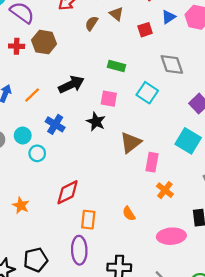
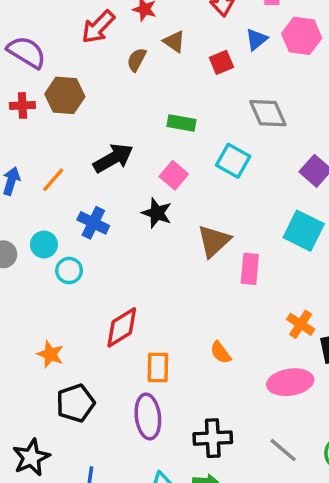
pink square: (109, 99) -> (174, 175), turned 35
orange cross: (165, 190) -> (301, 324), moved
black pentagon: (36, 260) -> (76, 403), moved

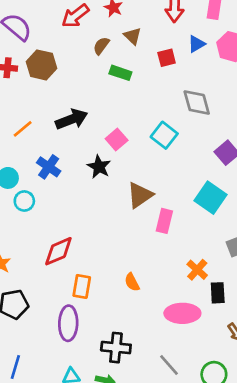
green rectangle: (182, 123) -> (120, 73), moved

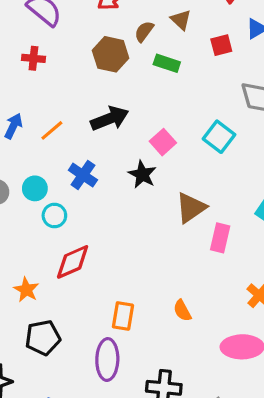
brown hexagon: (41, 65) -> (111, 54), moved
red diamond: (58, 251) -> (73, 262), moved

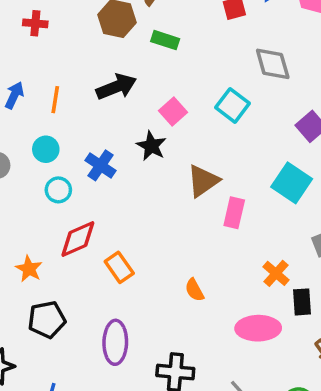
green rectangle: (167, 63) -> (165, 40), moved
orange line: (52, 130) -> (55, 100), turned -40
blue cross: (83, 175) -> (101, 165), moved
cyan circle: (35, 188) -> (46, 149), moved
orange rectangle: (123, 316) -> (119, 267), moved, turned -44

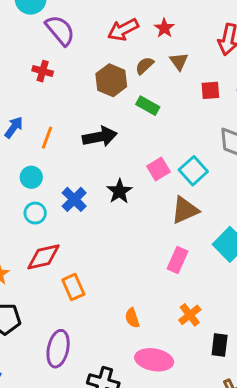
pink square: (173, 111) -> (158, 169), moved
brown triangle: (203, 181) -> (185, 210), moved
orange cross: (276, 273) -> (190, 315), moved
pink ellipse: (258, 328) -> (154, 360), moved

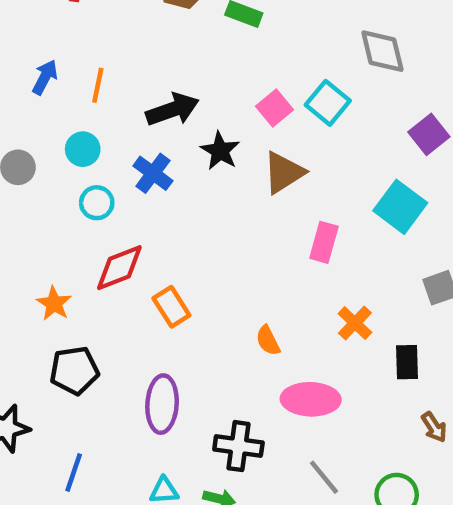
black arrow: (100, 137) -> (172, 110), moved
brown triangle: (185, 210) -> (284, 172), moved

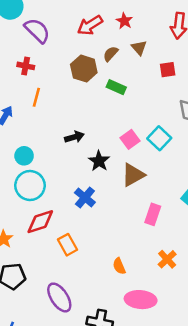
orange line: (98, 85) -> (36, 97), moved
black arrow: (172, 110) -> (74, 137), size x0.7
blue cross: (153, 173) -> (85, 198), moved
cyan circle: (97, 203) -> (30, 186), size x1.6
purple ellipse: (162, 404) -> (59, 297), turned -40

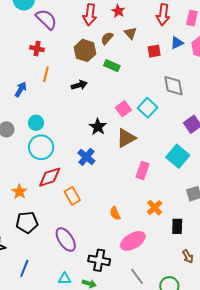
red arrow: (90, 25) -> (90, 15), turned -50
black arrow: (74, 137) -> (79, 85), moved
pink ellipse: (141, 300) -> (133, 241), turned -35

